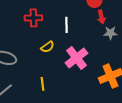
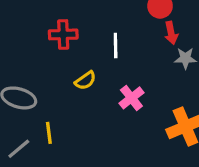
pink cross: (76, 58) -> (131, 98), size x0.7
yellow line: (42, 84) -> (49, 133), moved

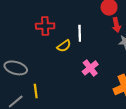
yellow semicircle: (85, 80) -> (64, 46), moved

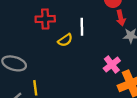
pink cross: (90, 68) -> (112, 65), moved

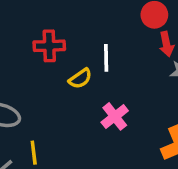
pink cross: (112, 65) -> (115, 116), moved

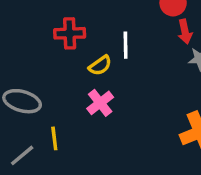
pink cross: (115, 116) -> (100, 103), moved

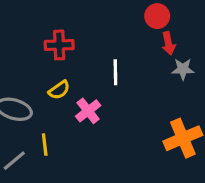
white line: (126, 45) -> (115, 72), moved
yellow semicircle: (100, 66) -> (59, 90), moved

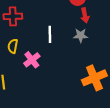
gray star: (183, 69) -> (81, 35), moved
yellow semicircle: (59, 90) -> (13, 46), turned 136

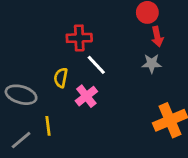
red cross: (13, 16) -> (79, 38), moved
white line: (50, 34) -> (96, 65), moved, turned -42

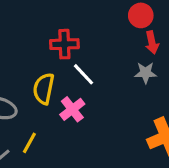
yellow semicircle: (61, 78) -> (44, 89), size x1.4
yellow line: (48, 126) -> (29, 143), turned 36

